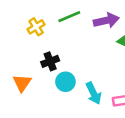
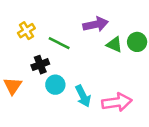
green line: (69, 17) -> (59, 43), moved, turned 50

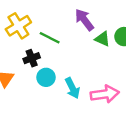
purple arrow: (96, 24) -> (84, 20), turned -115
yellow cross: (26, 31) -> (18, 26), size x1.5

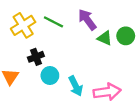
green line: (50, 38) -> (53, 22), moved

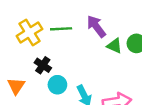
green line: (53, 22) -> (61, 29), turned -30
black cross: (36, 57) -> (43, 65), turned -35

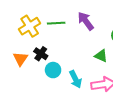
green triangle: (115, 46) -> (101, 56), moved
orange triangle: (16, 86) -> (20, 59), moved

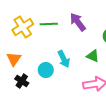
black cross: (41, 54) -> (22, 81), moved
cyan arrow: (76, 79) -> (64, 59), moved

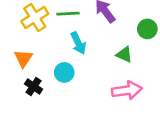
cyan arrow: (64, 59) -> (78, 43), moved

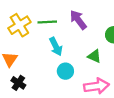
cyan circle: (64, 72) -> (65, 71), moved

